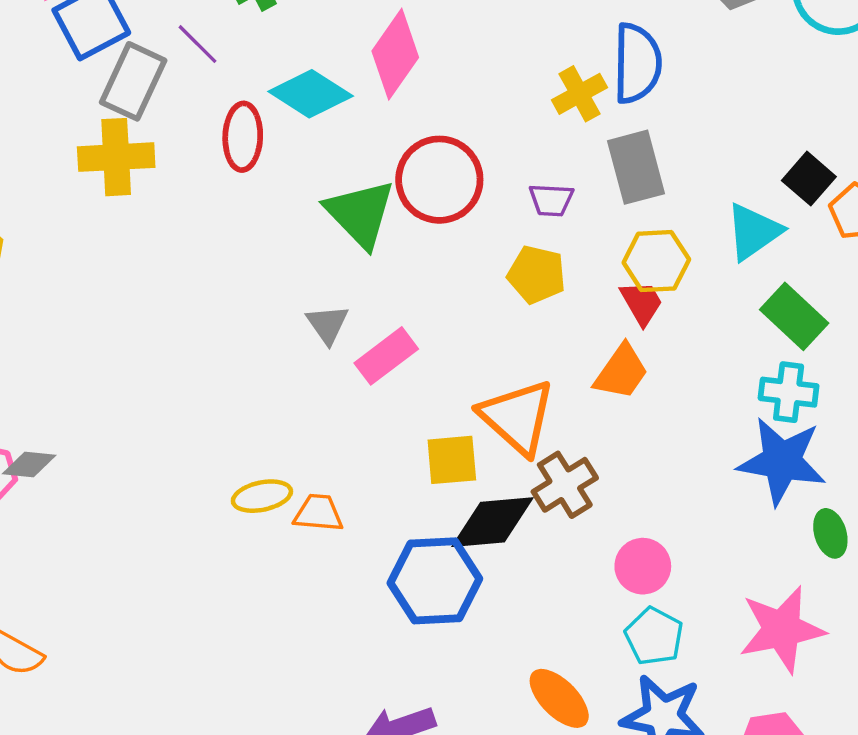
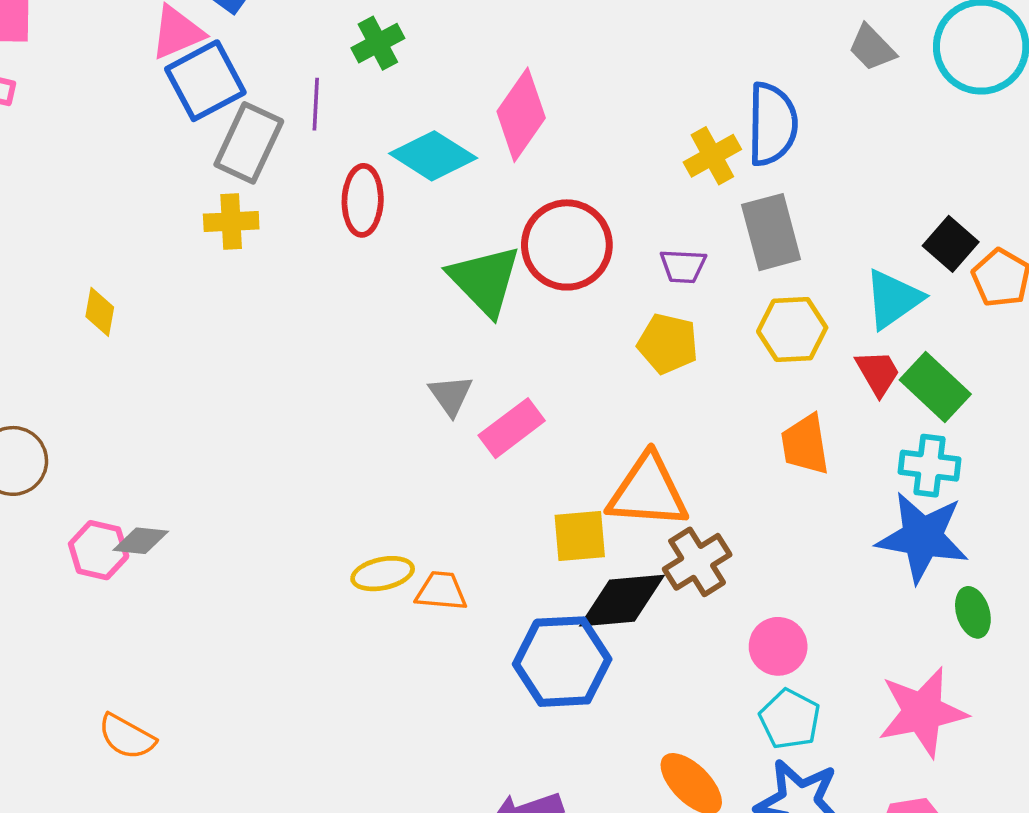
purple line: (198, 44) -> (316, 104), turned 48
yellow cross: (116, 157) -> (231, 222), size x0.7
red trapezoid: (642, 303) -> (878, 373), moved
orange trapezoid: (621, 372) -> (805, 445), moved, turned 136
orange triangle: (517, 417) -> (648, 491), turned -38

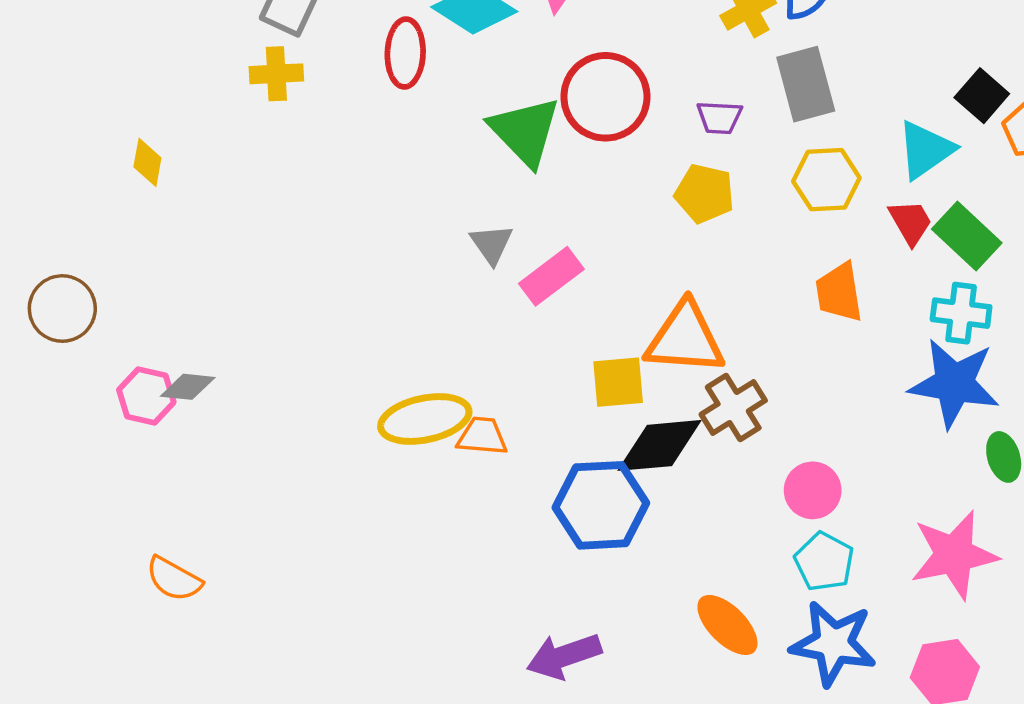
yellow ellipse: (383, 574) -> (425, 419), size x1.5

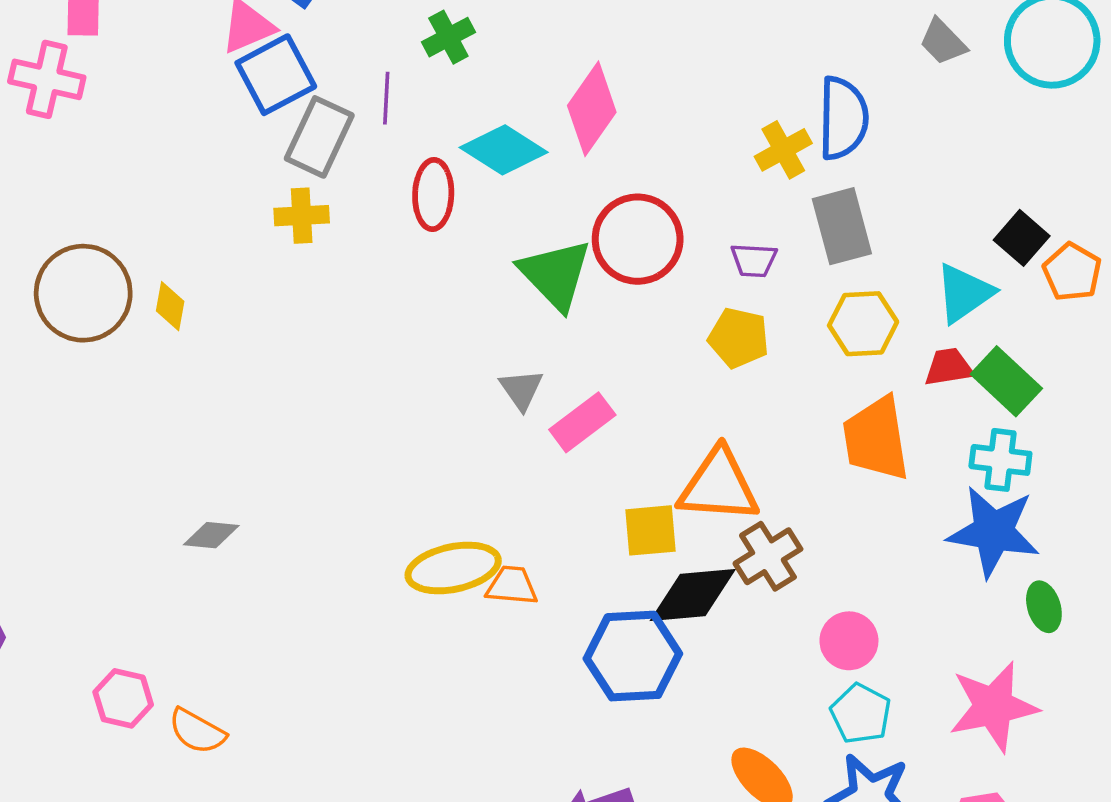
red trapezoid: (910, 222) -> (949, 367), turned -69
orange trapezoid: (839, 292) -> (876, 439), size x1.4
brown circle: (62, 309) -> (83, 293), moved, size x1.4
pink hexagon: (146, 396) -> (123, 698), moved

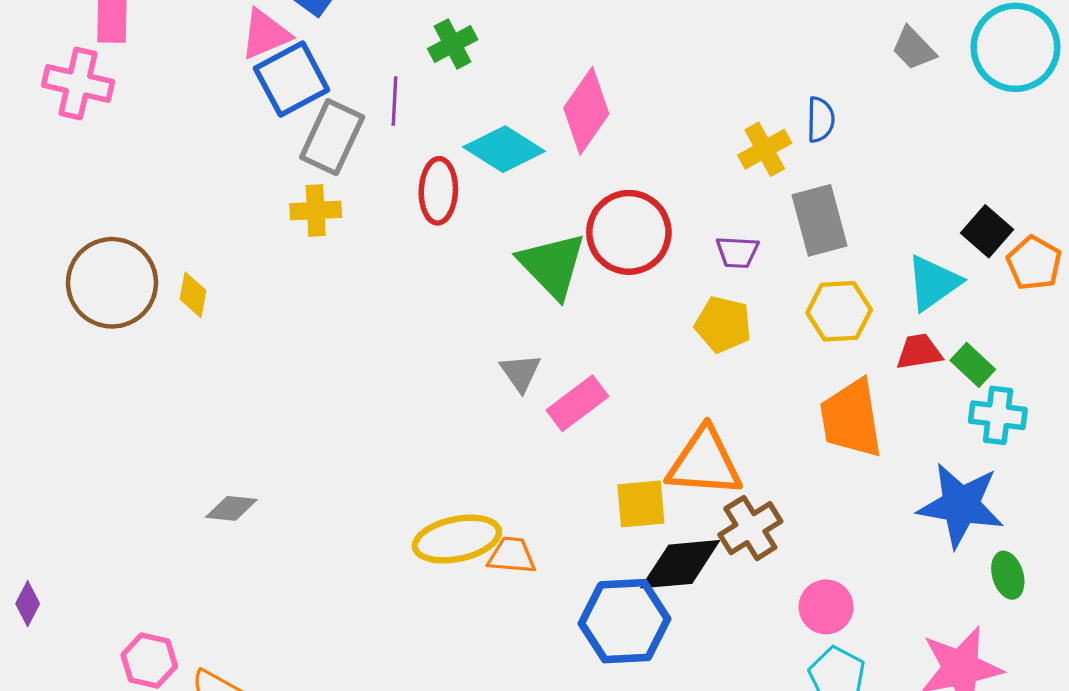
blue semicircle: (843, 118) -> (821, 120), size x0.6
green rectangle: (1006, 381) -> (973, 365), size x0.7
cyan cross: (1000, 460) -> (998, 415), moved

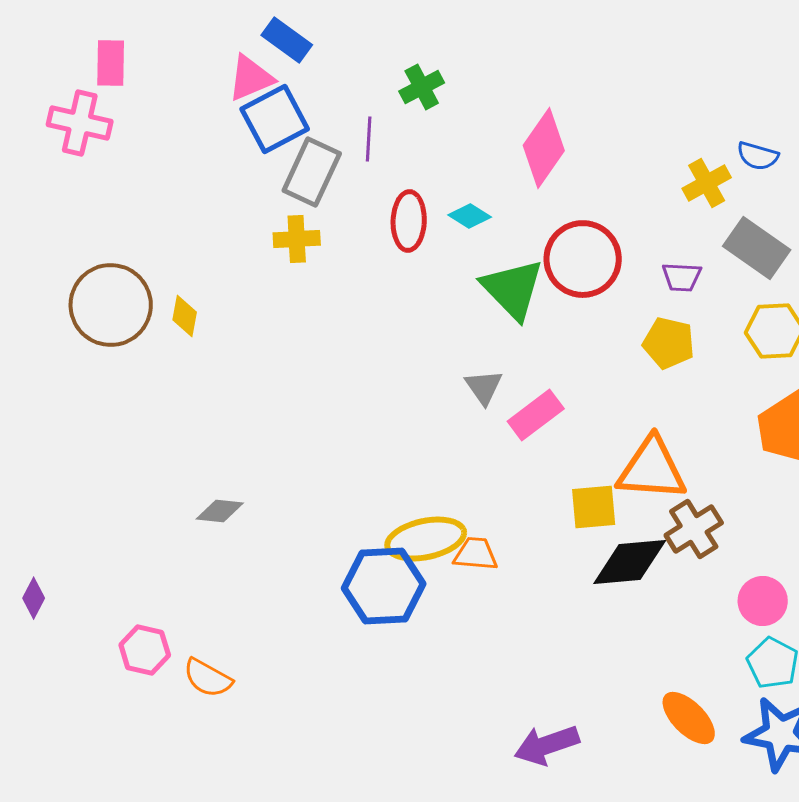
blue semicircle: (821, 120) -> (758, 156), turned 105
cyan diamond: (504, 149) -> (470, 216), moved, size x0.6
gray rectangle: (819, 220) -> (757, 248), turned -40
blue hexagon: (625, 621) -> (384, 586), moved

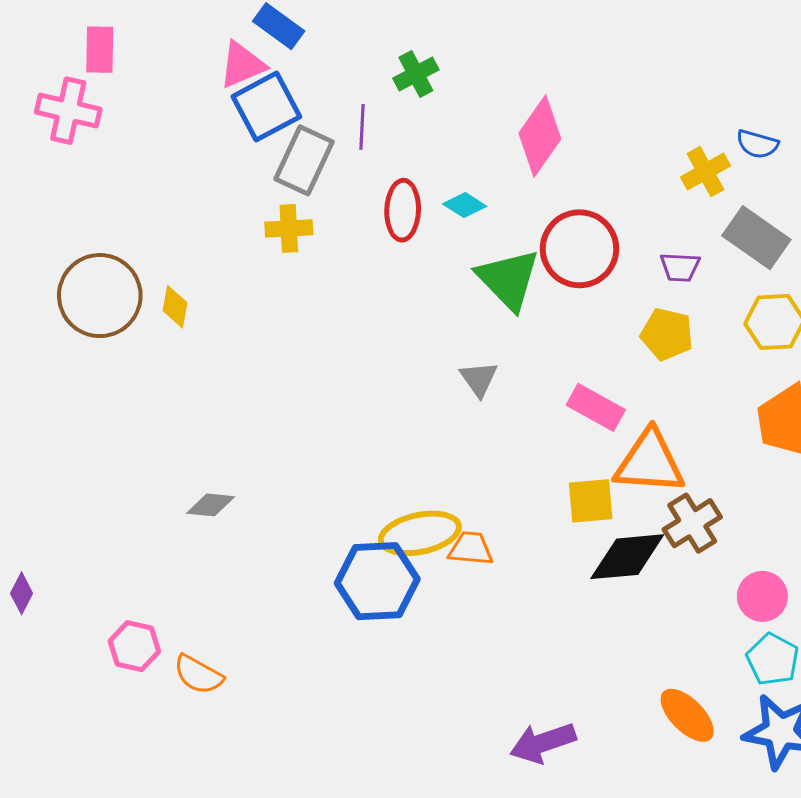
pink rectangle: (536, 415) -> (596, 407), moved, turned 66

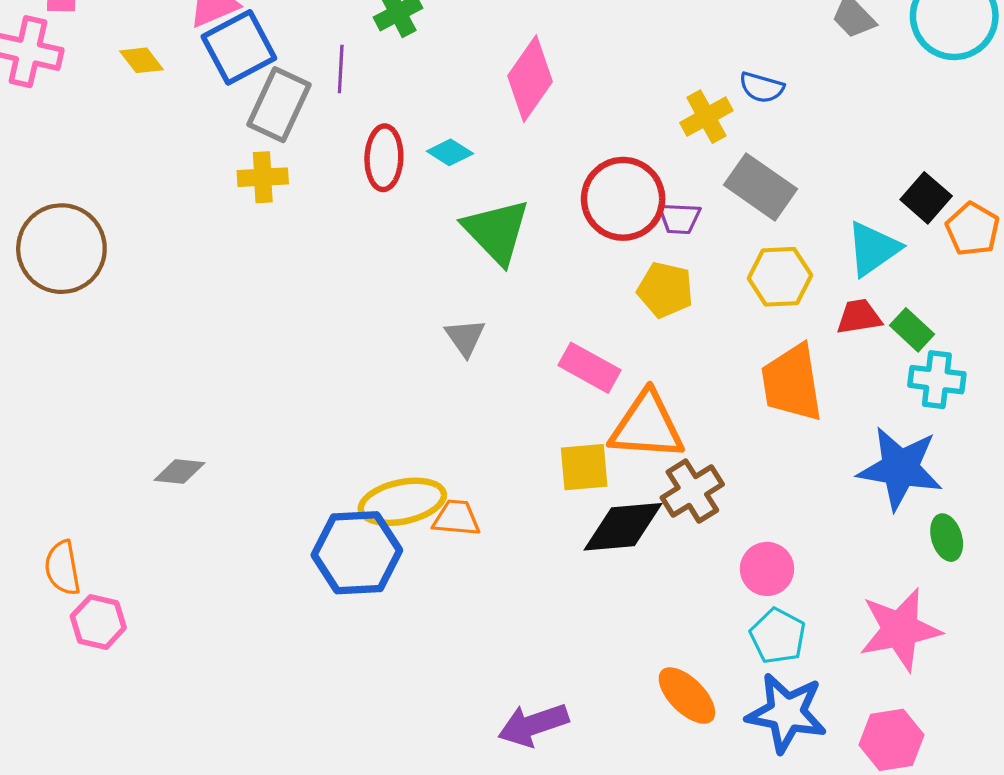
red circle: (579, 249) -> (623, 199), moved
yellow diamond: (175, 307) -> (142, 60), moved, turned -48
orange semicircle: (198, 675) -> (63, 568), moved, turned 51

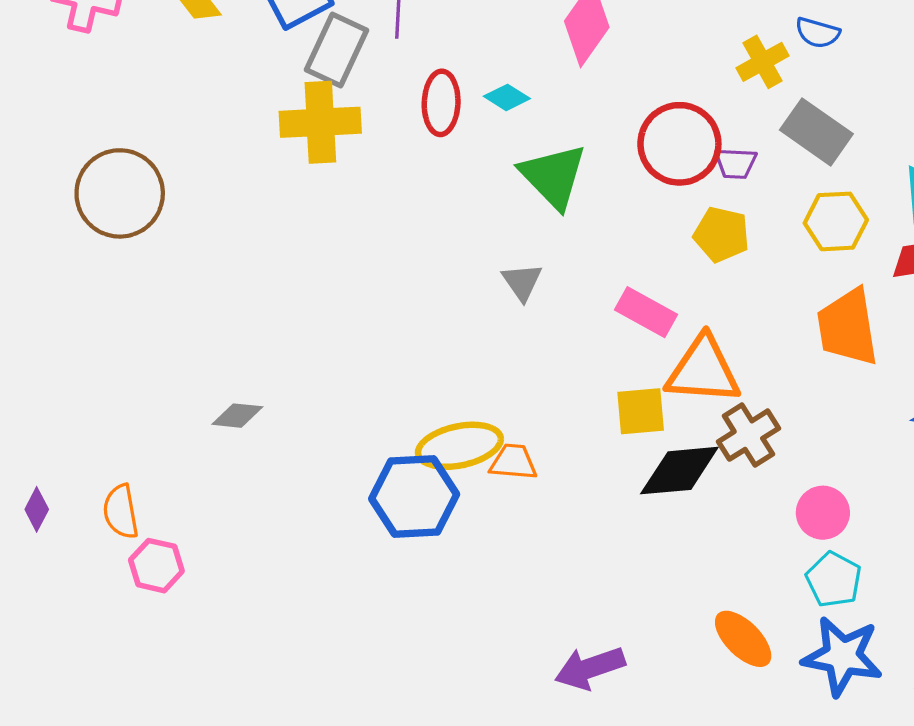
yellow cross: (263, 177) -> (320, 122), size x1.6

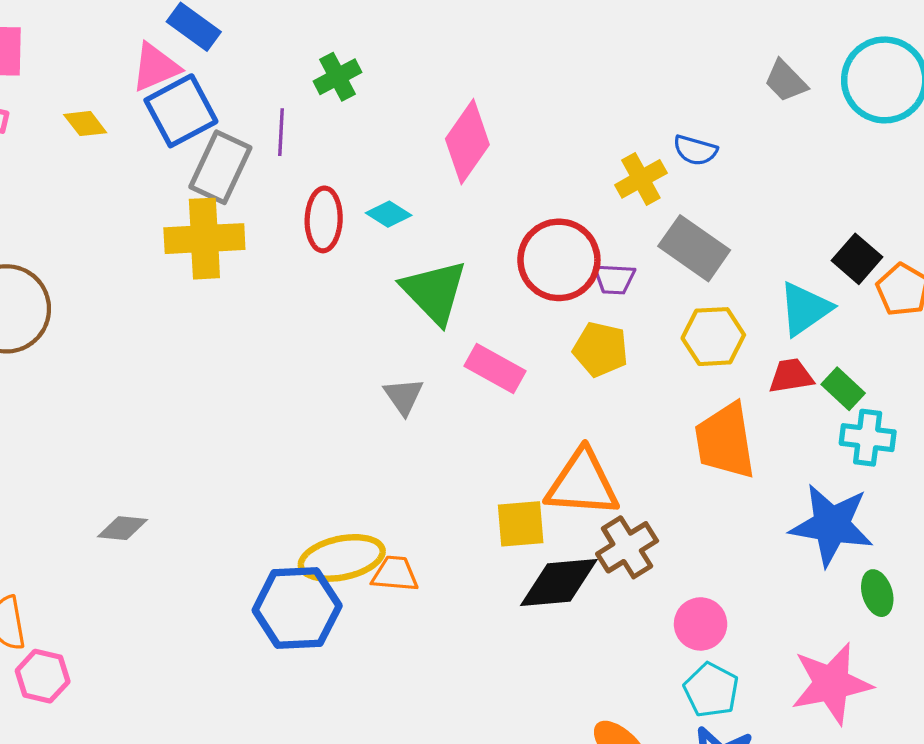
pink rectangle: (646, 312) -> (495, 368), moved

